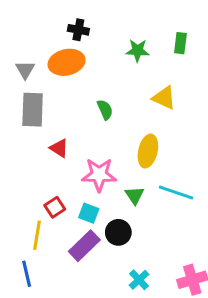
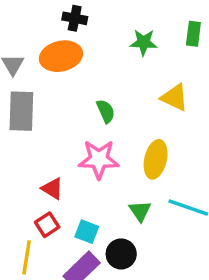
red triangle: (59, 148) -> (52, 189), moved
pink star: (99, 175) -> (99, 159), moved

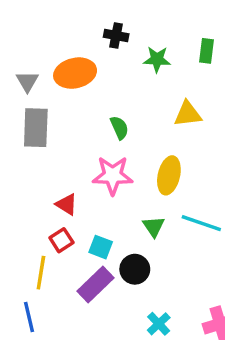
black cross: (75, 18) -> (116, 35), moved
yellow triangle: (174, 97) -> (188, 114), turned -32

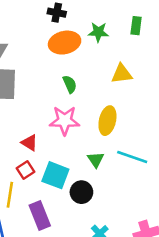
black cross: (116, 35) -> (57, 13), moved
orange ellipse: (75, 73) -> (65, 43), moved
cyan square: (101, 247) -> (55, 175), size x1.5
purple rectangle: (96, 285) -> (40, 216), moved, turned -68

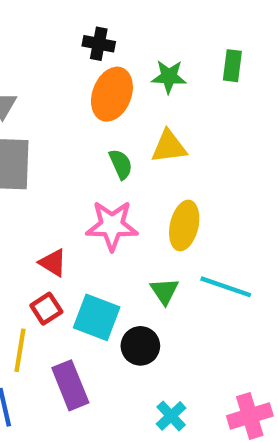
orange ellipse: (65, 43) -> (112, 94), turned -56
yellow triangle: (122, 74) -> (169, 147), moved

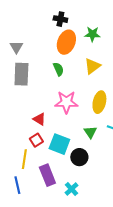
yellow triangle: (169, 147) -> (92, 66), turned -30
green semicircle: (121, 164) -> (58, 69), moved
cyan cross: (171, 416) -> (71, 189), moved

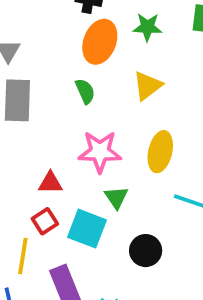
red triangle: (39, 119) -> (50, 183), turned -32
green triangle: (90, 132) -> (116, 197), moved
black circle: (79, 157) -> (146, 251), moved

